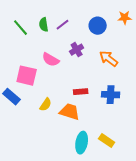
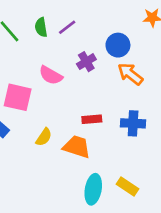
blue circle: (98, 26) -> (118, 45), moved

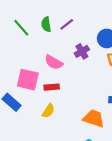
red rectangle: (92, 119) -> (52, 87), moved
orange trapezoid: (77, 147) -> (94, 118), moved

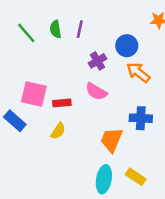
purple line: (67, 24) -> (80, 29), turned -40
pink semicircle: (54, 62) -> (96, 91), moved
orange trapezoid: (94, 118) -> (111, 140), turned -85

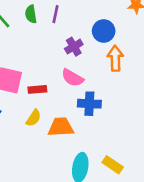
orange arrow: (138, 72) -> (115, 58), turned 50
blue cross: (141, 118) -> (89, 104), moved
orange trapezoid: (111, 140) -> (61, 127), moved, turned 64

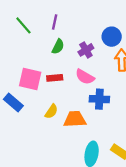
green semicircle: (31, 14) -> (58, 47), moved, turned -144
purple line: (56, 14) -> (55, 22), moved
red rectangle: (37, 89) -> (55, 78), moved

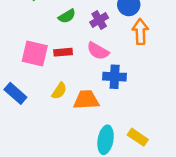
green semicircle: (58, 47) -> (67, 16), turned 32
blue rectangle: (13, 102) -> (15, 93), moved

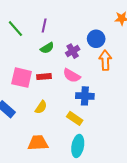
orange trapezoid: (86, 100) -> (38, 143), moved
yellow rectangle: (138, 137) -> (75, 118), moved

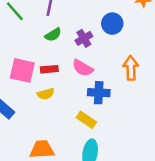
orange arrow: (105, 60) -> (131, 68), moved
yellow semicircle: (41, 107) -> (46, 94), moved, turned 40

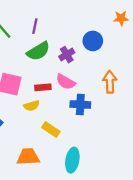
green semicircle: (53, 35) -> (38, 51), size x1.5
red rectangle: (49, 69) -> (43, 87), moved
yellow rectangle: (86, 120) -> (51, 129), moved

